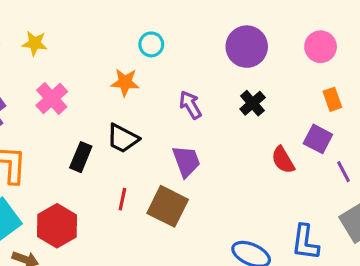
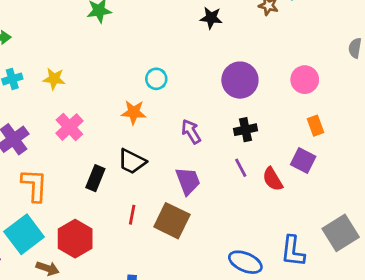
black cross: (253, 103) -> (246, 130), turned 30
purple line: (344, 172) -> (241, 168), moved

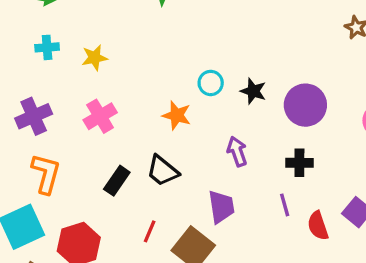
black star: (211, 18) -> (253, 91), moved
yellow star: (54, 79) -> (95, 58), turned -30

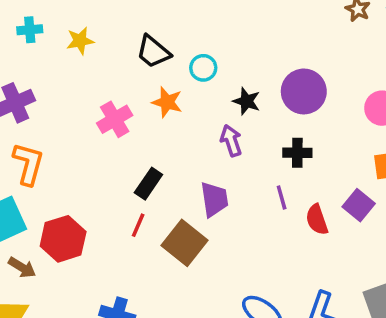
black star: (253, 91) -> (247, 101), moved
pink cross: (100, 116) -> (115, 119), moved
black trapezoid: (162, 171) -> (153, 52), moved
black rectangle: (117, 181) -> (148, 184), moved

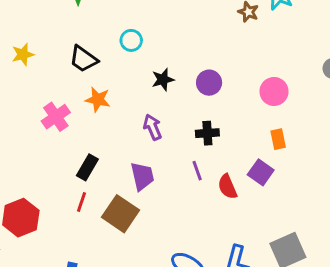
cyan circle: (203, 68) -> (131, 40), moved
purple circle: (304, 91) -> (209, 83), size x0.7
black star: (247, 101) -> (163, 80), moved, turned -30

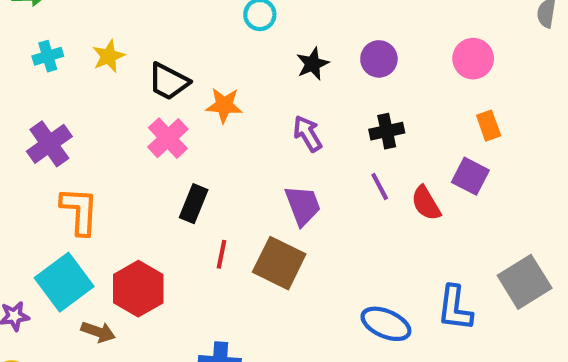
black trapezoid: (83, 59) -> (169, 81), moved
black rectangle: (87, 167) -> (194, 204), moved

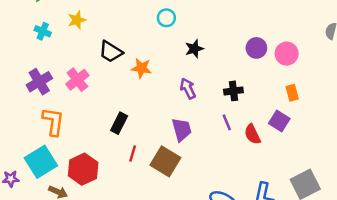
cyan cross: (48, 56) -> (43, 31), turned 35
yellow star: (109, 56) -> (77, 20), moved
purple circle: (379, 59) -> (256, 48), moved
pink cross: (168, 138) -> (77, 80), moved

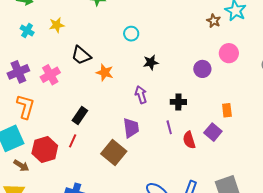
pink circle: (287, 54) -> (229, 53), moved
red line: (133, 153) -> (73, 141), moved

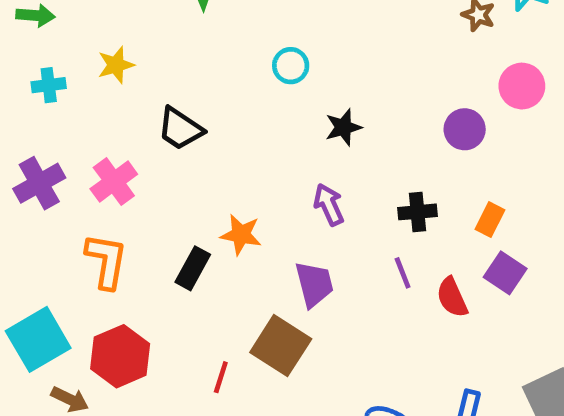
cyan cross: (27, 31) -> (49, 85), turned -32
orange star: (105, 72) -> (241, 235), moved
orange L-shape: (25, 107) -> (106, 261), moved
orange rectangle: (227, 110) -> (490, 220), moved, turned 40
red line: (73, 141) -> (221, 377), moved

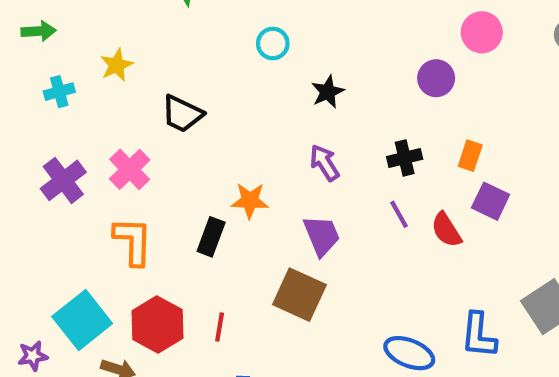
red line: (221, 377) -> (220, 327), moved

